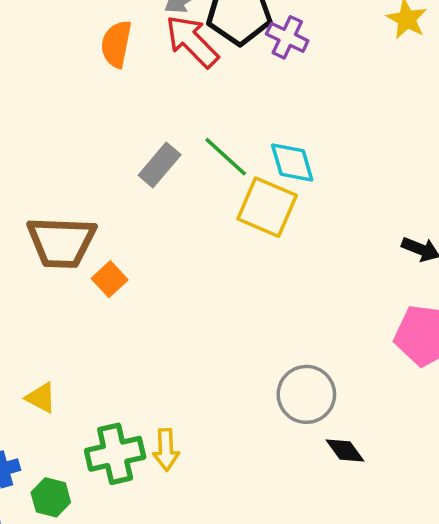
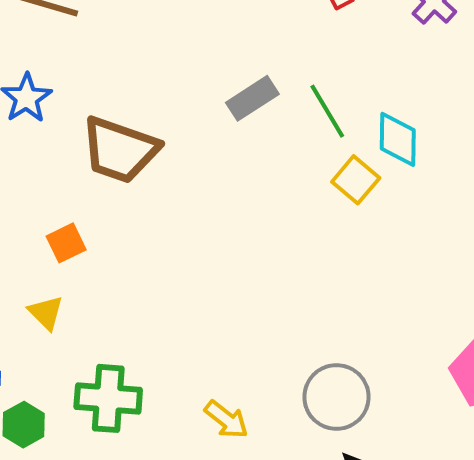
yellow square: (267, 207) -> (356, 180), size x0.7
orange square: (110, 279) -> (66, 243), moved
yellow arrow: (166, 450) -> (226, 419), moved, turned -66

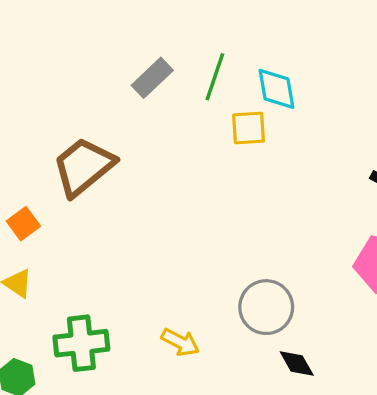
green line: (327, 111) -> (215, 77), turned 60
brown trapezoid: (120, 150) -> (84, 167), moved, turned 132
yellow square: (356, 180) -> (248, 128), turned -33

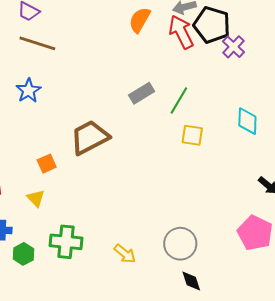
cyan diamond: (276, 89) -> (247, 121), moved

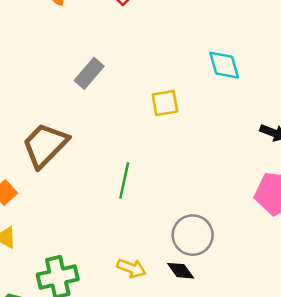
green line: (179, 101) -> (124, 181), moved
black diamond: (191, 281) -> (181, 271), moved

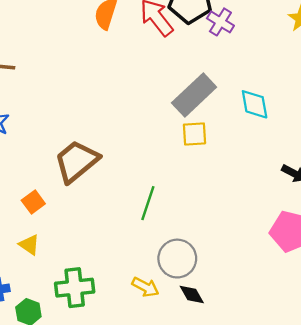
gray rectangle: (89, 73) -> (194, 95), moved, size x1.5
gray circle: (193, 235) -> (177, 259), moved

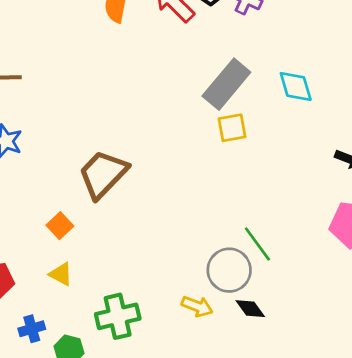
green line: (148, 203) -> (257, 244), moved, turned -48

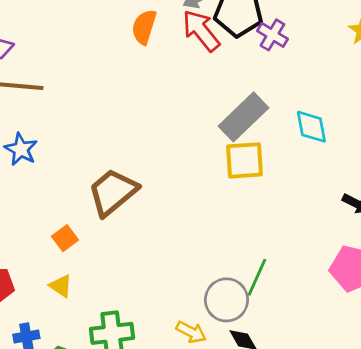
yellow square: (232, 128) -> (244, 160), size x1.4
green line: (257, 244) -> (257, 277), turned 54

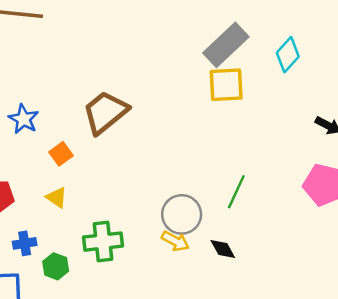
cyan diamond: (311, 127) -> (288, 55), turned 52
blue star: (21, 149) -> (23, 119), moved
gray circle: (226, 300) -> (182, 214), moved

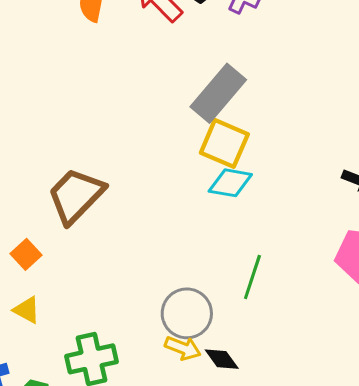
cyan diamond: (288, 55) -> (230, 183), moved, turned 64
yellow square: (226, 85) -> (224, 143), turned 33
black diamond: (223, 249) -> (222, 359), moved

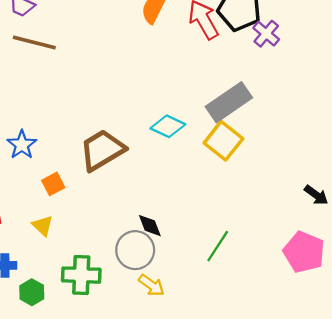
cyan diamond: (230, 183) -> (168, 126), moved
gray circle: (187, 313) -> (135, 250), moved
black diamond: (222, 359) -> (150, 226), moved

